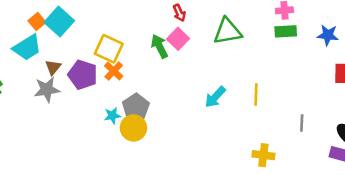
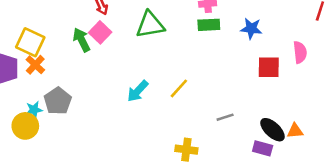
yellow line: (256, 95) -> (179, 88), turned 40
gray line: (302, 123) -> (225, 117), turned 70
yellow circle: (133, 128) -> (25, 126), moved

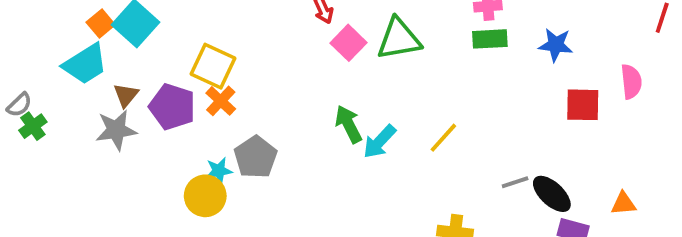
pink square: (100, 32) -> (349, 43), moved
green arrow: (81, 40) -> (349, 124), moved
black ellipse: (272, 130) -> (552, 194), moved

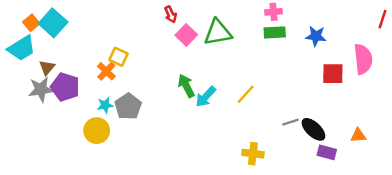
yellow square: (213, 66) -> (118, 57), moved, size x0.7
pink semicircle: (631, 82) -> (363, 59), size x1.4
purple pentagon: (172, 107) -> (65, 87), moved
cyan star: (219, 171) -> (105, 105), moved

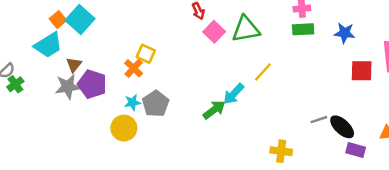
green arrow: (186, 86) -> (214, 110), moved, turned 80
yellow line: (246, 94) -> (263, 72), moved

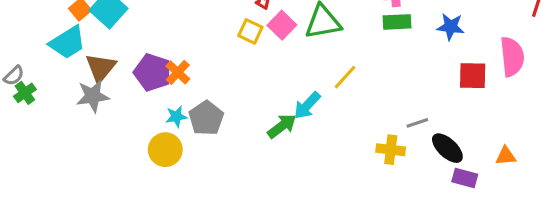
yellow square: (146, 54) -> (250, 31), moved
brown triangle: (74, 65) -> (101, 68), size x1.5
purple pentagon: (92, 84) -> (153, 72), moved
gray line: (319, 120) -> (417, 123), moved
yellow cross: (281, 151) -> (391, 150), moved

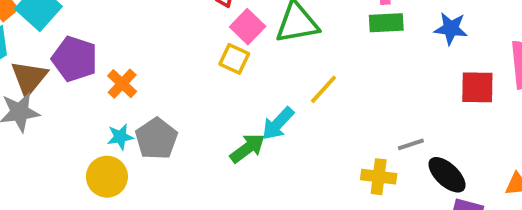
yellow square: (250, 31) -> (234, 59), moved
purple pentagon: (153, 72) -> (75, 59), moved

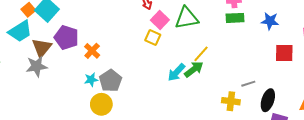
green arrow: (248, 148) -> (194, 69), moved
black ellipse: (447, 175) -> (268, 100), turned 65
yellow circle: (107, 177) -> (101, 104), moved

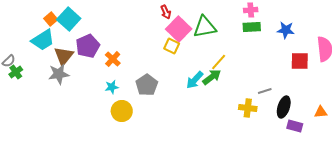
pink square: (160, 20) -> (179, 29), size x1.4
purple pentagon: (66, 37) -> (88, 46), turned 30
gray pentagon: (111, 81) -> (147, 85), moved

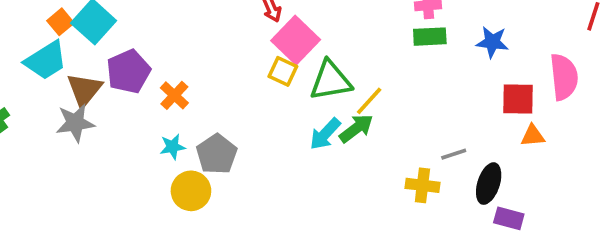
green triangle: (205, 27) -> (331, 81), moved
gray pentagon: (147, 85) -> (217, 154), moved
orange triangle: (321, 112) -> (533, 136), moved

